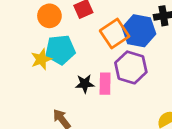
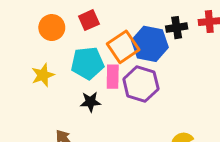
cyan pentagon: (60, 50) -> (87, 63), moved
pink rectangle: (105, 84) -> (113, 77), moved

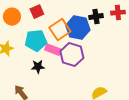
pink rectangle: (113, 77) -> (53, 50), turned -70

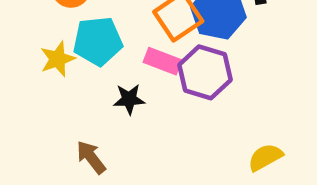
cyan pentagon: (36, 41) -> (98, 41), moved

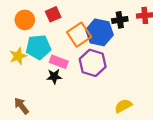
pink rectangle: (163, 61) -> (59, 62), moved
brown arrow: (91, 157) -> (21, 106), moved

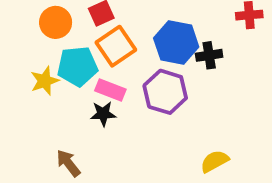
black cross: (120, 20) -> (209, 55), moved
orange square: (79, 35) -> (116, 46), moved
brown arrow: (21, 106) -> (68, 163), moved

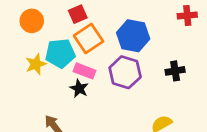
orange circle: (56, 22) -> (32, 21), moved
black cross: (209, 55) -> (175, 71), moved
black star: (103, 114) -> (79, 89), turned 30

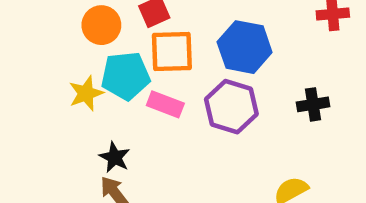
orange circle: (32, 21) -> (101, 25), moved
orange square: (89, 38) -> (172, 52), turned 32
black star: (79, 89) -> (115, 157), moved

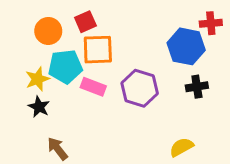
blue hexagon: (245, 47) -> (186, 46), moved
black star: (115, 157) -> (39, 107), moved

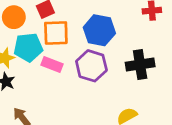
blue hexagon: (186, 46) -> (99, 30), moved
black cross: (197, 87) -> (140, 65), size x1.5

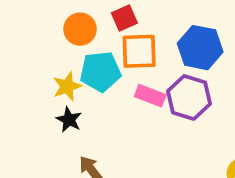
pink rectangle: (52, 65) -> (150, 96), moved

